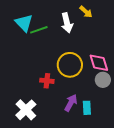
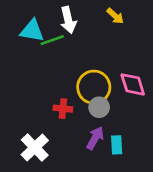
cyan triangle: (24, 23) -> (32, 31), turned -36
white arrow: (67, 23) -> (68, 20), moved
gray circle: (103, 80) -> (99, 107), moved

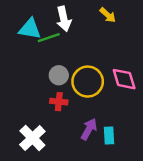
gray circle: (99, 107) -> (59, 75), moved

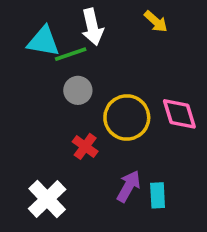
gray circle: (59, 75) -> (78, 90), moved
red cross: (59, 102) -> (85, 146), turned 30

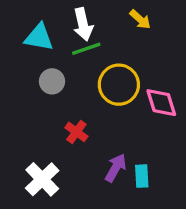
green line: (71, 54) -> (86, 49), moved
gray circle: (78, 90) -> (52, 81), moved
yellow circle: (127, 118) -> (119, 85), moved

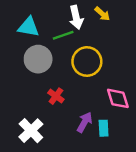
white arrow: (83, 24) -> (76, 17), moved
gray circle: (52, 81) -> (38, 59), size x1.5
pink diamond: (161, 103) -> (118, 98), moved

